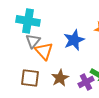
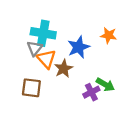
cyan cross: (28, 21) -> (43, 33), moved
brown star: (60, 78) -> (64, 69), moved

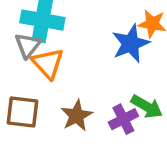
blue star: (79, 47) -> (131, 44), moved
brown star: (64, 69) -> (77, 116), moved

